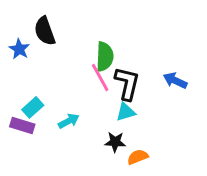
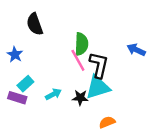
blue star: (19, 49) -> (15, 54), moved
blue arrow: (175, 81) -> (136, 50), moved
cyan triangle: (126, 112) -> (98, 87), size x1.6
black star: (115, 142) -> (80, 98), moved

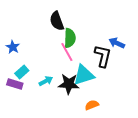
black semicircle: (35, 24) -> (57, 21), moved
black L-shape: (99, 65) -> (103, 56), moved
black star: (80, 98) -> (69, 84), size x1.5

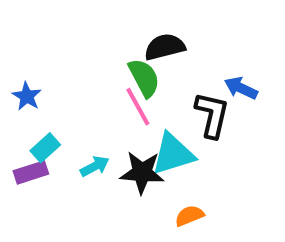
black semicircle: (57, 21) -> (165, 47), moved, turned 96
green semicircle: (70, 38) -> (144, 78), turned -30
purple rectangle: (15, 84) -> (31, 172), turned -35

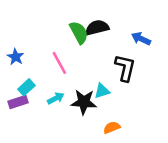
green semicircle: (144, 78) -> (79, 33), moved
blue arrow: (241, 88) -> (141, 39), moved
pink line: (138, 107) -> (59, 63), moved
cyan triangle: (173, 154) -> (102, 91), size x0.6

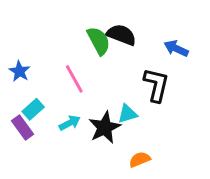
black semicircle: (97, 28) -> (121, 35), turned 35
purple rectangle: (18, 102) -> (23, 128), turned 72
black star: (84, 102) -> (105, 128), turned -30

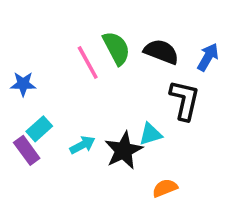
black semicircle: (121, 35) -> (161, 52), moved
blue arrow: (176, 48) -> (208, 57), turned 95
blue star: (20, 71) -> (23, 84), turned -30
pink line: (74, 79) -> (88, 62), moved

